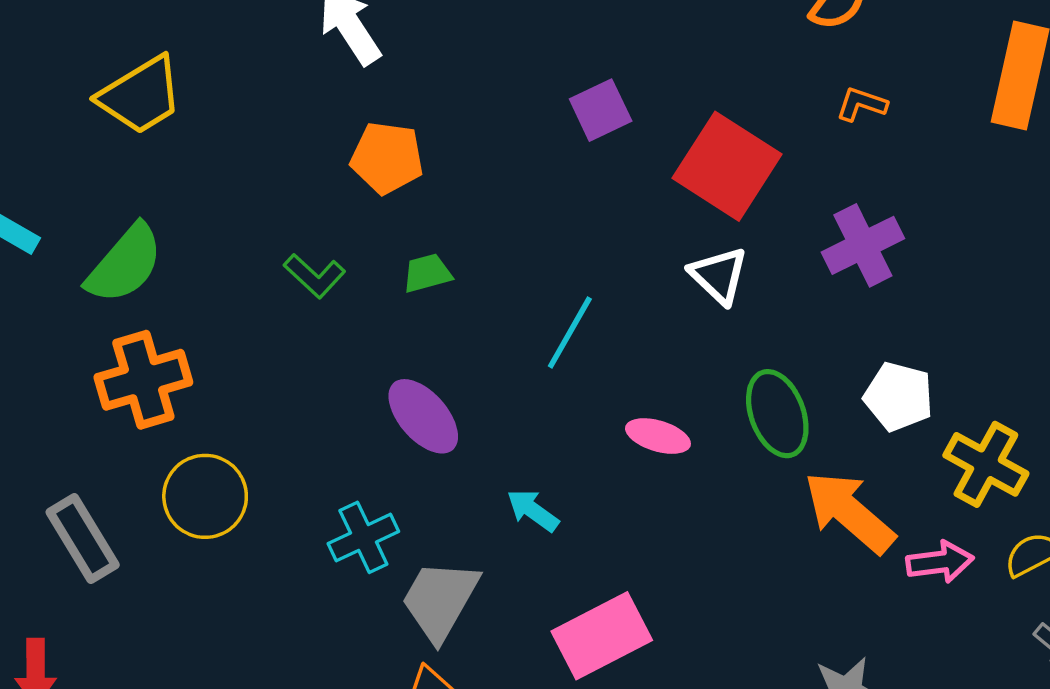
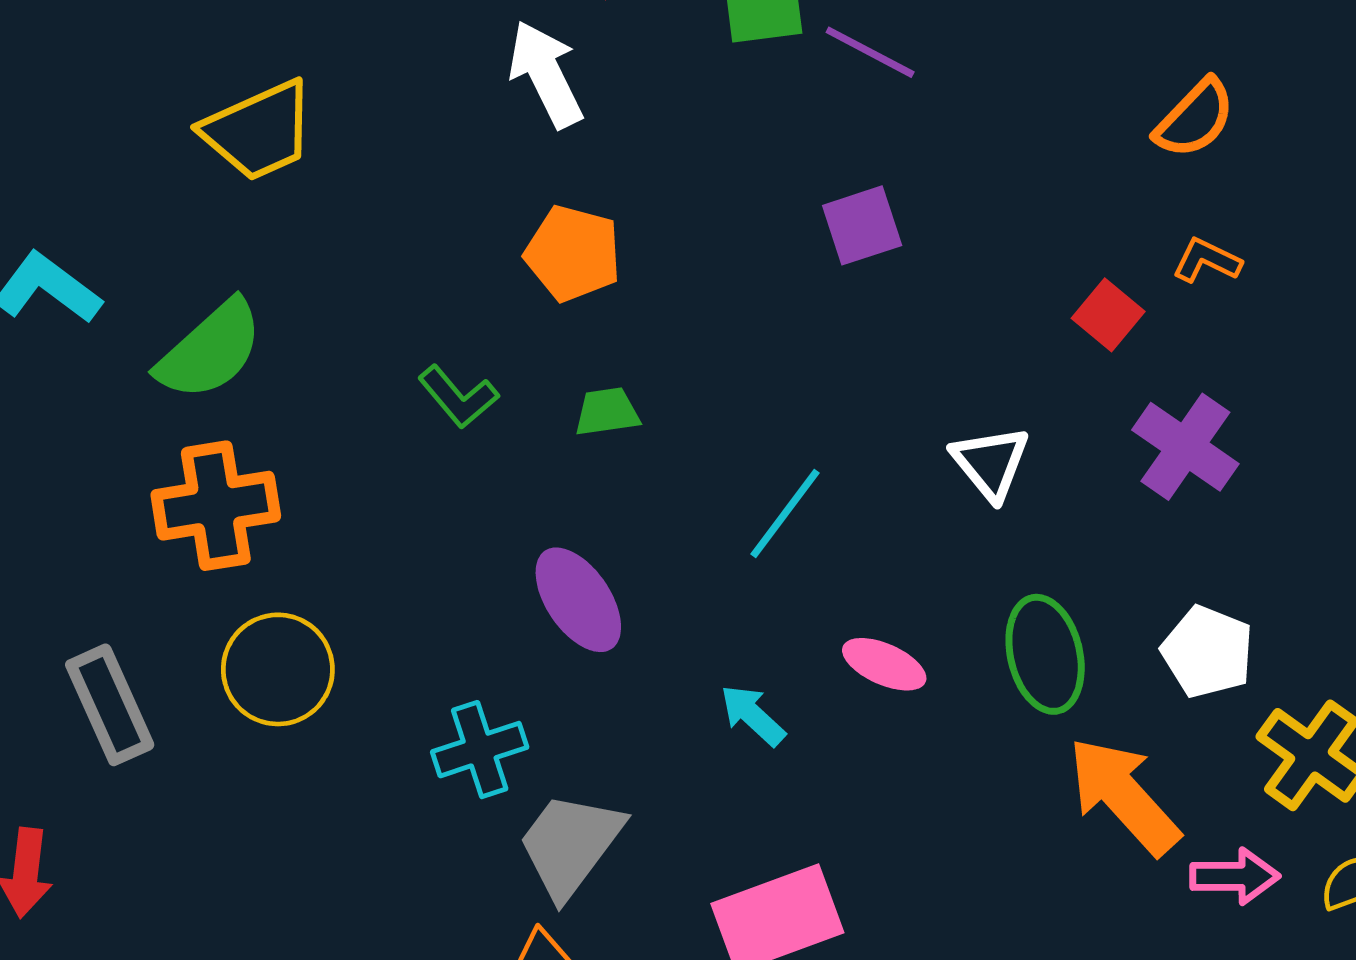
red square: (727, 166) -> (1108, 315), moved, size x0.5
purple cross: (863, 245) -> (1185, 447), turned -36
cyan arrow: (533, 510) -> (753, 715), moved

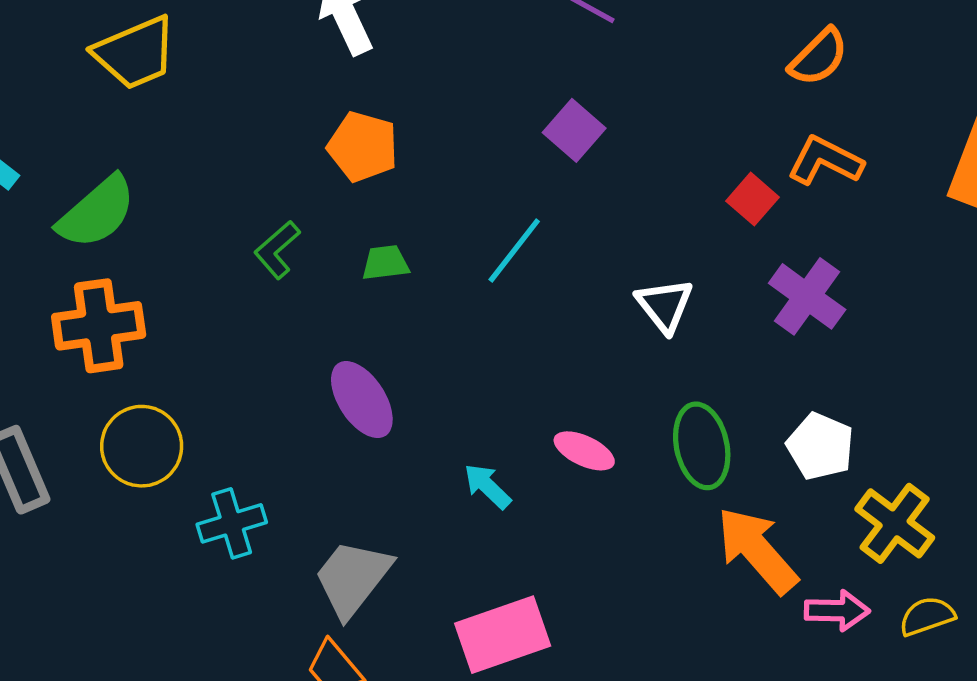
purple square: (862, 225) -> (574, 130), turned -32
orange L-shape: (1207, 261) -> (825, 161), size x1.5
green L-shape: (458, 397) -> (277, 250), turned 88
cyan line: (785, 513) -> (514, 251), moved
cyan cross: (480, 750) -> (232, 523), moved

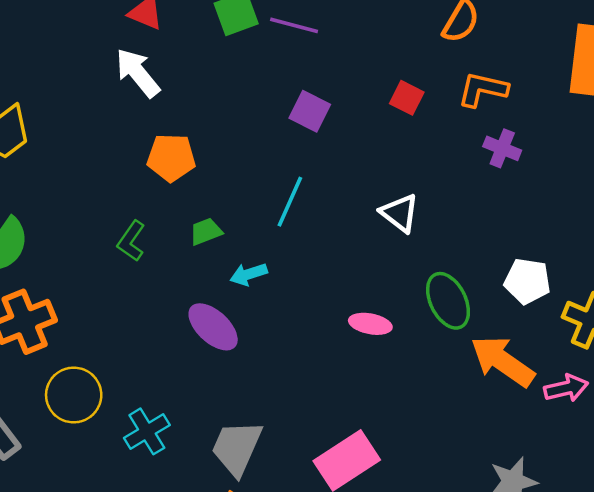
red square: (752, 199) -> (407, 98), moved
purple cross: (807, 296) -> (502, 148), moved, size x0.7
cyan arrow: (487, 486) -> (249, 274), moved, turned -48

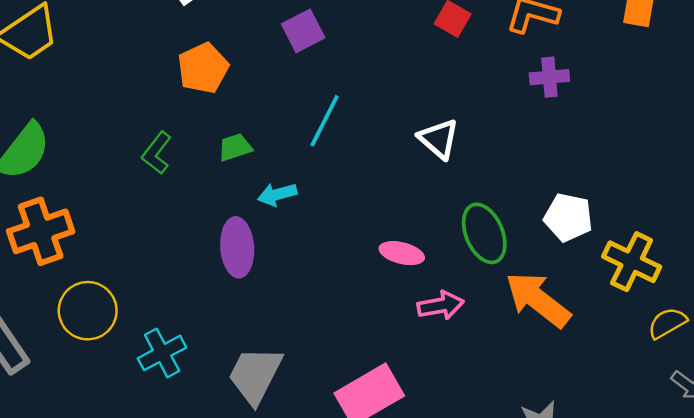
purple square: (310, 111) -> (303, 31), moved, turned 33
purple cross: (502, 148) -> (549, 77), turned -30
orange pentagon: (171, 158) -> (203, 68), turned -30
purple ellipse: (213, 327) -> (237, 247), turned 40
pink arrow: (566, 388) -> (441, 305), moved

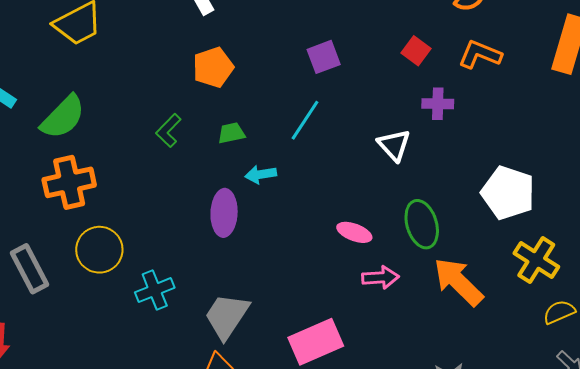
purple square: (303, 31) -> (324, 57), moved
purple cross: (549, 77) -> (438, 104), moved
white pentagon: (568, 217) -> (508, 193), moved, size x1.4

